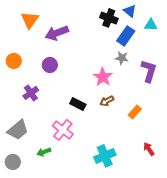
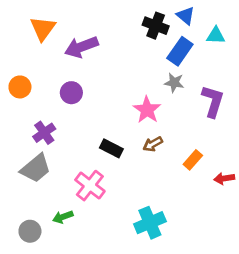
gray trapezoid: (18, 130) -> (36, 168), moved
red arrow: (149, 149) -> (224, 178), moved, turned -64
gray circle: (13, 162) -> (30, 231), moved

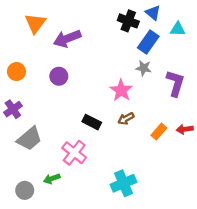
purple cross: (44, 133) -> (13, 109), moved
red arrow: (224, 178) -> (185, 129), moved

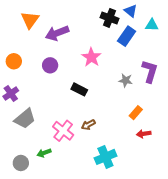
gray star: (144, 68) -> (126, 80), moved
pink star: (121, 90) -> (91, 57), moved
brown arrow: (126, 119) -> (88, 125), moved
black rectangle: (92, 122) -> (79, 89), moved
red arrow: (185, 129) -> (144, 134), moved

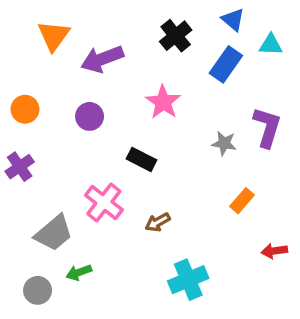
black cross: (109, 18) -> (176, 36), moved, turned 30
gray trapezoid: (25, 119) -> (54, 233), moved
pink cross: (63, 131) -> (104, 202), moved
red arrow: (144, 134) -> (274, 251), moved

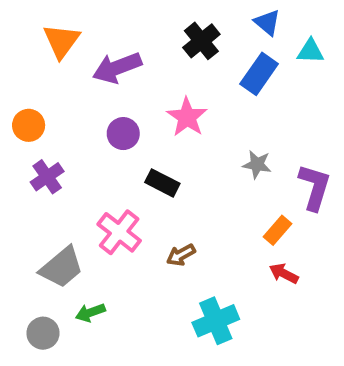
purple circle: (90, 116) -> (123, 134), moved
purple L-shape: (267, 127) -> (315, 187), moved
purple cross: (20, 167) -> (47, 177), moved
red arrow: (274, 251) -> (284, 273), moved, turned 35

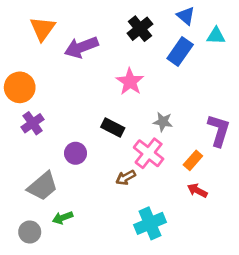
orange circle: (29, 125) -> (20, 87), size x1.4
purple circle: (123, 134) -> (76, 153), moved
gray star: (257, 164) -> (163, 122), moved
pink cross: (119, 232) -> (149, 153), moved

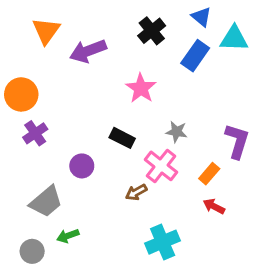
cyan triangle: (216, 36) -> (234, 39), size x1.4

